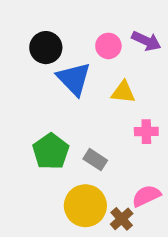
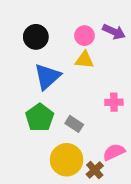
blue triangle: (74, 79) -> (47, 77), moved, turned 32
yellow triangle: (123, 92) -> (84, 60), moved

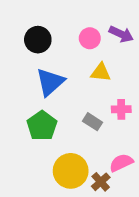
yellow triangle: (84, 60) -> (101, 72), moved
gray rectangle: (74, 124) -> (93, 122), moved

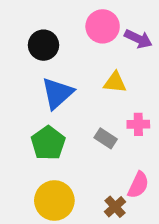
pink circle: (90, 38) -> (103, 26), moved, size x1.4
pink semicircle: (121, 163) -> (138, 185), turned 140
yellow circle: (71, 171) -> (54, 201), moved

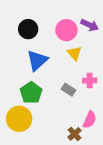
pink circle: (103, 26) -> (66, 30), moved
yellow triangle: (115, 82) -> (75, 53), turned 42
yellow circle: (54, 201) -> (19, 119), moved

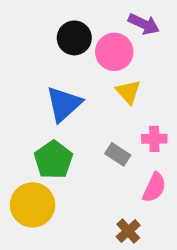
purple arrow: (90, 25) -> (144, 24), moved
black circle: (28, 29) -> (74, 38), moved
pink semicircle: (90, 120) -> (154, 188), moved

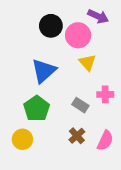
pink semicircle: (154, 188) -> (105, 140), moved
yellow circle: (33, 205) -> (22, 139), size x0.7
brown cross: (128, 231) -> (77, 136), moved

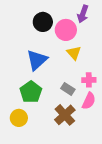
purple arrow: (98, 16) -> (83, 14), turned 84
brown cross: (77, 136) -> (65, 115), size x1.5
pink semicircle: (105, 140) -> (89, 101), moved

